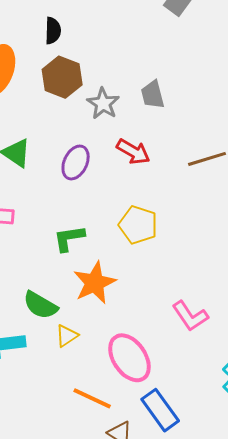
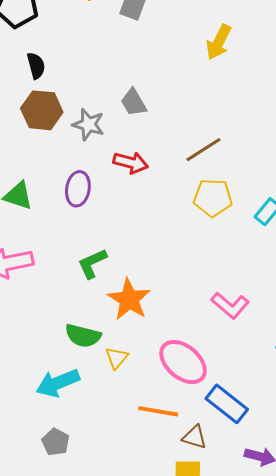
black semicircle: (53, 31) -> (36, 66), moved
yellow pentagon: (138, 225) -> (213, 198), moved

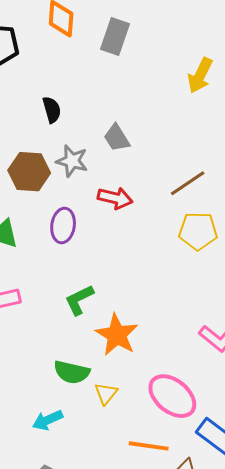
black semicircle: (36, 66) -> (52, 110), moved
brown hexagon: (42, 110) -> (29, 172), moved
cyan arrow: (58, 383) -> (48, 420), size x0.7

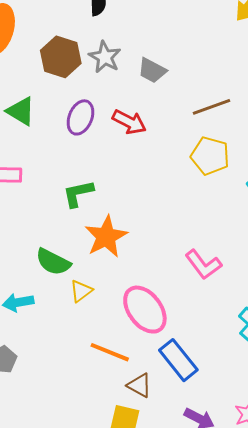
gray trapezoid: (117, 138) -> (152, 70), moved, turned -44
red arrow: (115, 198) -> (129, 122), moved

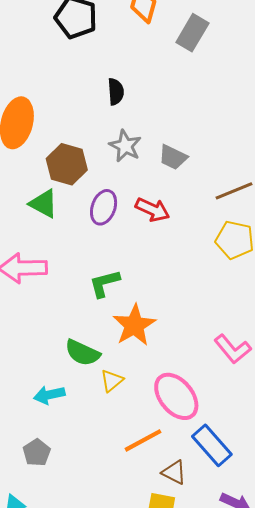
brown hexagon: (61, 57) -> (67, 164), moved
orange line: (110, 352) -> (143, 440), turned -48

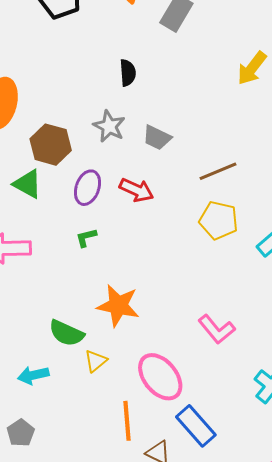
black semicircle: (116, 92) -> (128, 73), moved
green L-shape: (104, 283) -> (86, 238), moved, size x0.7
orange star: (134, 325) -> (118, 306), turned -30
orange line: (143, 440) -> (127, 421), turned -66

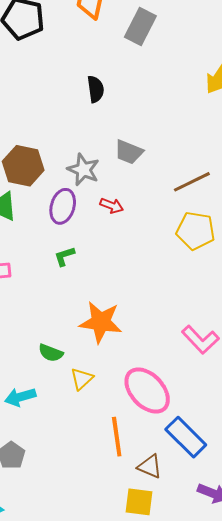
gray star: (109, 126) -> (83, 170), moved
red arrow: (136, 190) -> (112, 206), size x0.7
green semicircle: (66, 333) -> (51, 353), size x0.7

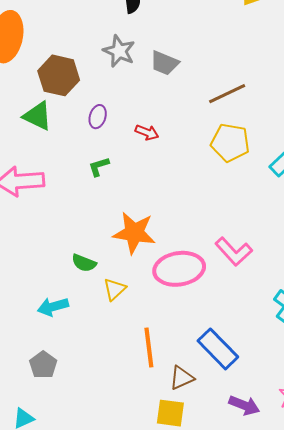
gray star: (83, 170) -> (119, 51), moved
purple ellipse: (63, 206) -> (98, 117), size x0.7
red arrow: (112, 206) -> (147, 132), moved
pink ellipse: (147, 391) -> (179, 269), moved, turned -57
brown triangle: (150, 466) -> (182, 378), turned -48

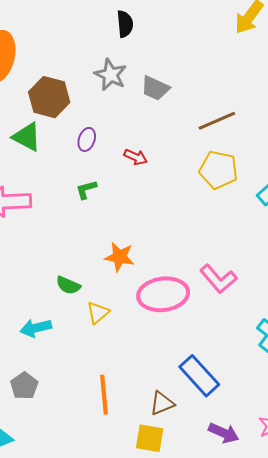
orange star: (134, 233) -> (120, 257), size x0.7
orange line: (149, 347) -> (104, 395), moved

